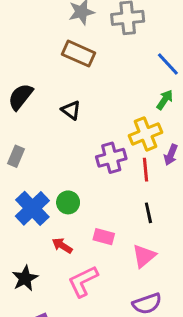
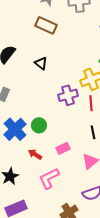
pink rectangle: (104, 237) -> (63, 148), turned -40

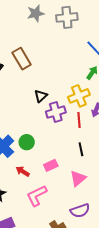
brown rectangle: (46, 25) -> (22, 59), moved, turned 35
black triangle: (41, 63) -> (41, 96), moved, turned 40

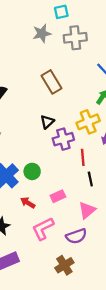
brown rectangle: (22, 59) -> (52, 82), moved
red line: (79, 120) -> (83, 157), moved
purple semicircle: (80, 211) -> (76, 236), moved

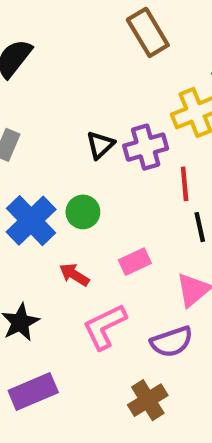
brown rectangle: (52, 82) -> (148, 32), moved
black triangle: (47, 122) -> (100, 145), moved

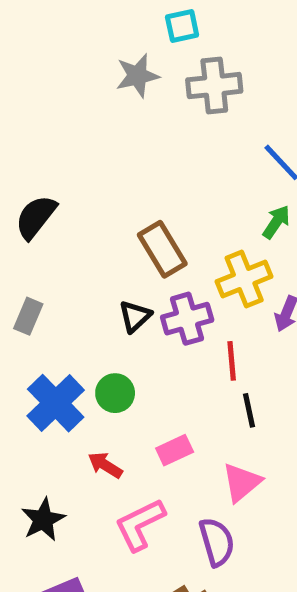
brown rectangle: (148, 32) -> (162, 249), moved
purple semicircle: (172, 342) -> (217, 542), turned -87

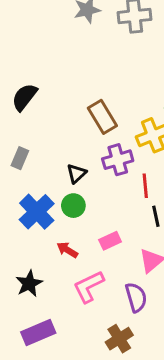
black triangle: (135, 316) -> (76, 173), moved

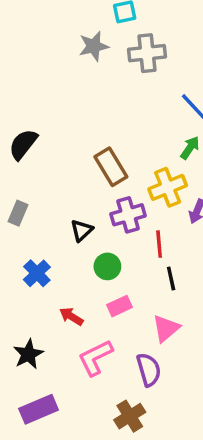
green circle: (73, 206) -> (107, 266), moved
blue cross: (37, 212) -> (37, 273), size x0.7

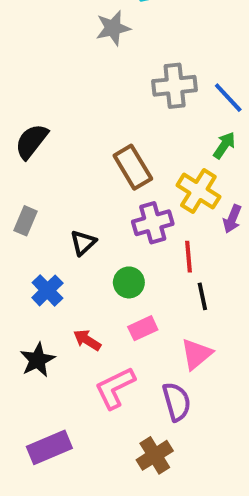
gray cross: (147, 53) -> (175, 86), moved
yellow cross: (168, 187) -> (198, 191), turned -36
black triangle: (82, 230) -> (83, 243), moved
black star: (28, 354) -> (37, 360), moved

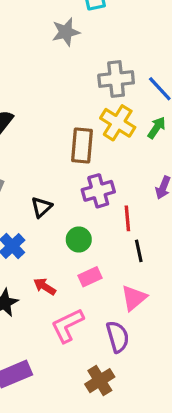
brown rectangle: (133, 167) -> (82, 145), turned 36
yellow cross: (198, 191) -> (118, 123), moved

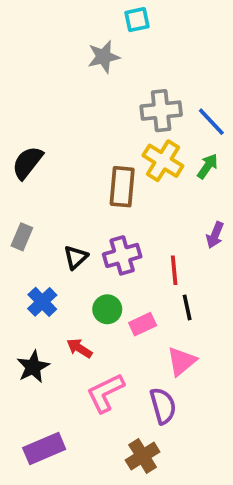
purple cross: (98, 191) -> (122, 255), moved
green circle: (79, 239) -> (107, 309), moved
pink rectangle: (90, 277) -> (143, 324), moved

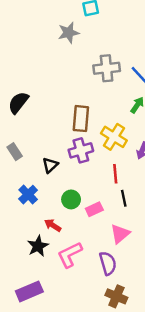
yellow cross: (163, 161) -> (114, 137), moved
gray rectangle: (22, 237) -> (15, 152), turned -56
purple cross: (122, 255) -> (81, 150), moved
black star: (33, 367) -> (38, 246), moved
brown cross: (143, 456) -> (116, 296), moved, turned -35

